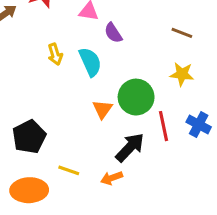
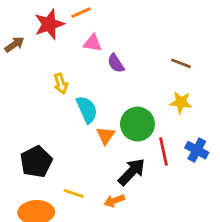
cyan semicircle: (90, 62) -> (87, 110), moved

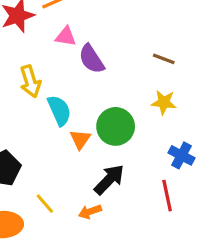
purple semicircle: (116, 63) -> (91, 59), size x1.4
yellow arrow: (61, 84) -> (30, 81), size x1.4
red line: (163, 152) -> (167, 196), moved
yellow line: (74, 193) -> (45, 204), turned 30

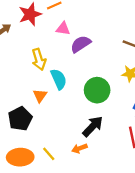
purple semicircle: (91, 59) -> (81, 44), turned 90
orange triangle: (80, 139) -> (40, 96), moved
yellow line: (45, 204) -> (49, 154), moved

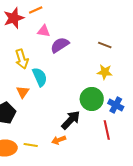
green circle: (97, 90) -> (92, 99), moved
yellow line: (49, 154) -> (31, 145), turned -40

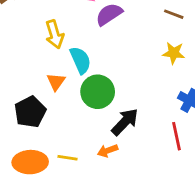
green circle: (92, 99) -> (98, 92), moved

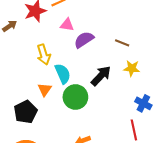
brown line: (174, 14) -> (122, 43), moved
black arrow: (125, 122) -> (101, 76), moved

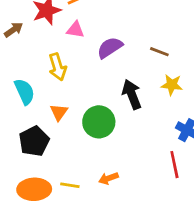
pink triangle: (67, 25) -> (75, 30), moved
cyan semicircle: (63, 74) -> (25, 92), moved
black arrow: (101, 76) -> (132, 94), turned -65

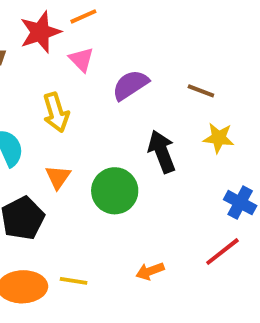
pink triangle: (75, 30) -> (81, 60), turned 36
red line: (174, 165) -> (222, 252), turned 64
orange arrow: (108, 178) -> (150, 271), moved

